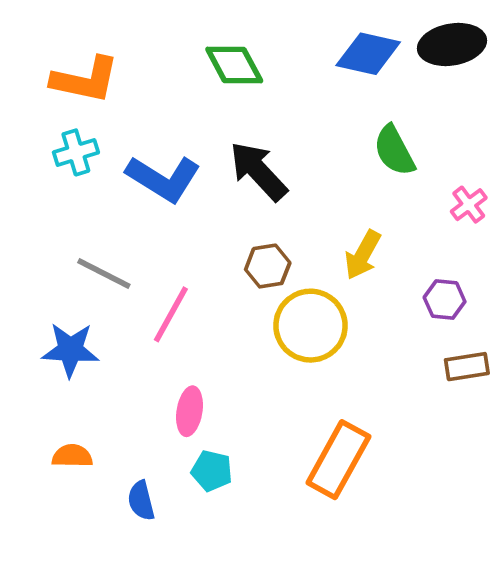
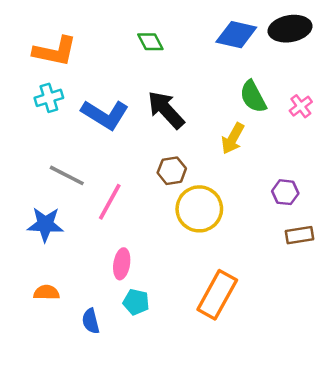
green diamond: (234, 65) -> (150, 42), size x0.7
pink cross: (469, 205) -> (301, 106), moved
yellow arrow: (363, 255) -> (233, 138), moved

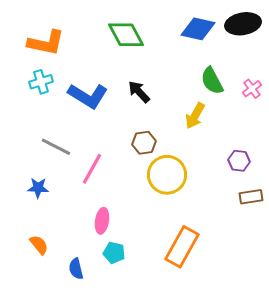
green diamond: (150, 42) -> (126, 35), size x1.6
black arrow: (166, 110) -> (139, 92), size x0.7
blue star: (45, 224) -> (38, 188), size x0.7
orange semicircle: (46, 292) -> (39, 245), turned 50

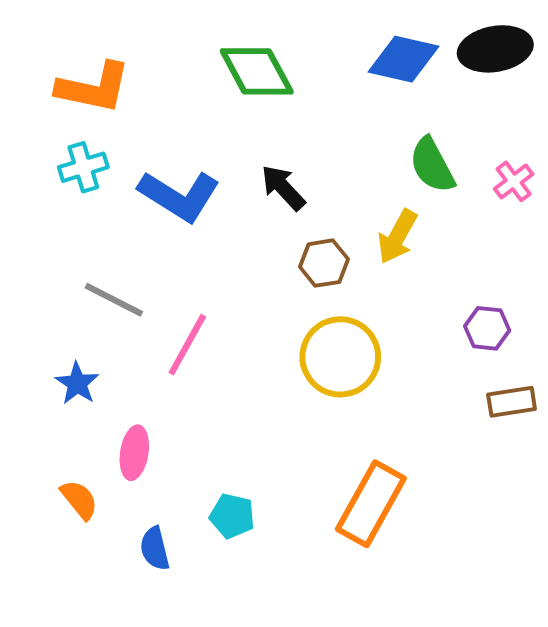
brown hexagon: (144, 143) -> (324, 263), moved
blue star: (38, 188) -> (77, 383), turned 30
pink ellipse: (102, 221) -> (134, 453), moved

